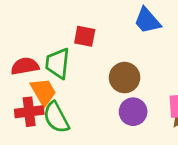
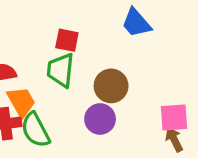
green trapezoid: (58, 63) -> (61, 70), moved
purple circle: (133, 112) -> (100, 119), moved

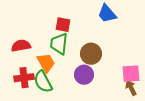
orange trapezoid: (21, 102) -> (46, 63), moved

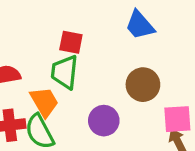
brown circle: (91, 54) -> (143, 85), moved

